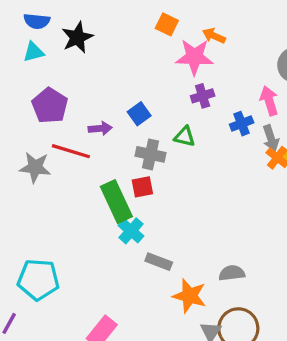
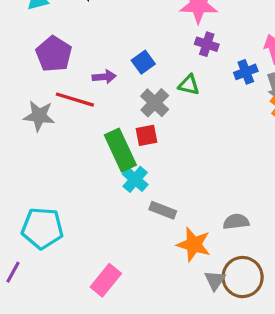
purple cross: (203, 96) -> (207, 44), turned 35
gray cross: (151, 154) -> (155, 103), turned 32

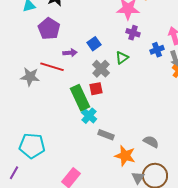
purple pentagon: (54, 54) -> (49, 29), moved
green triangle: (189, 85) -> (122, 58), turned -48
gray semicircle: (236, 222) -> (151, 142), turned 35

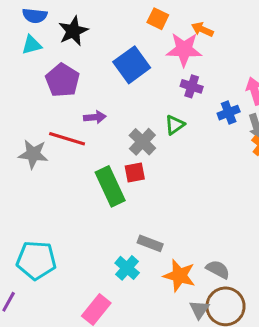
blue square: (94, 44) -> (132, 65), moved, size x1.6
cyan cross: (89, 116) -> (127, 268), moved
gray semicircle: (151, 142) -> (218, 269), moved

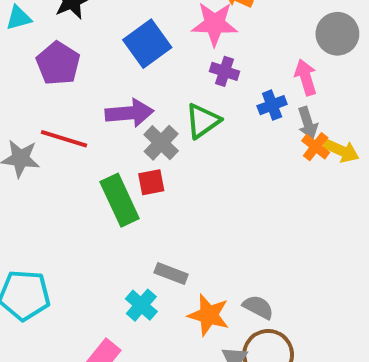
purple arrow: (95, 117) -> (129, 113), moved, size x1.6
green triangle: (175, 125) -> (203, 121), size x1.4

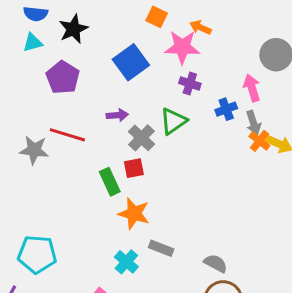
purple arrow: (129, 113) -> (117, 115), size x0.6
green rectangle: (120, 200) -> (110, 182), size x0.7
gray rectangle: (171, 273) -> (161, 248), moved
orange star: (209, 315) -> (134, 213), moved

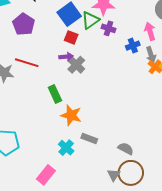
purple arrow: (117, 115) -> (66, 57), moved
green triangle: (173, 121) -> (90, 20), moved
red square: (134, 168) -> (71, 37), moved, turned 32

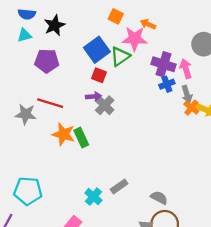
purple pentagon: (24, 24) -> (47, 61), turned -30
purple cross: (109, 28) -> (164, 64), moved, size x1.5
orange star: (71, 115) -> (63, 134), moved
gray rectangle: (89, 139) -> (119, 187), turned -56

